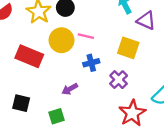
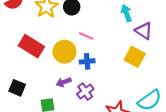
yellow circle: (62, 40) -> (64, 52), moved
yellow square: (128, 48) -> (135, 57), moved
purple cross: (119, 80) -> (85, 92), moved

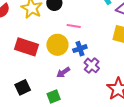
black square: (17, 88) -> (23, 87), turned -35
purple cross: (85, 92) -> (92, 65), moved

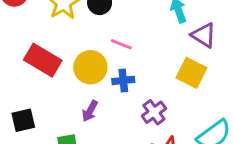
purple cross: (92, 65) -> (154, 112), moved
purple arrow: (63, 72) -> (90, 111), turned -40

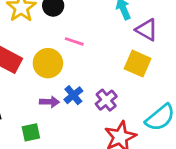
blue cross: (123, 80) -> (73, 95), moved, turned -30
purple arrow: (90, 111) -> (49, 102), turned -114

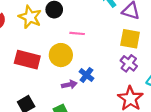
purple cross: (106, 100) -> (129, 63), moved

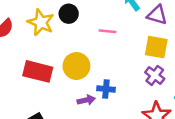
pink line: (77, 33) -> (107, 31), moved
blue cross: (86, 75) -> (106, 89), turned -32

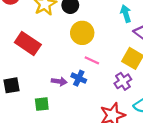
pink line: (107, 31) -> (92, 60), moved
yellow circle: (76, 66) -> (82, 33), moved

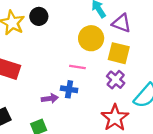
yellow circle: (82, 33) -> (91, 38), moved

